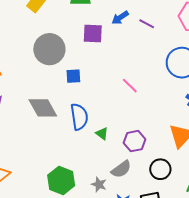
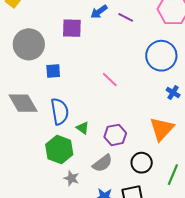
green hexagon: (61, 180) -> (59, 149), moved
gray star: (99, 184) -> (71, 178), moved

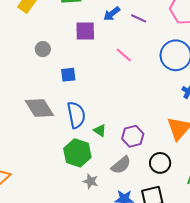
gray circle: (29, 44) -> (43, 49), size x0.5
pink line: (110, 80) -> (124, 55), moved

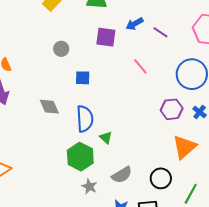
gray diamond: (39, 108) -> (49, 107), size x0.7
purple hexagon: (133, 136) -> (172, 109), moved

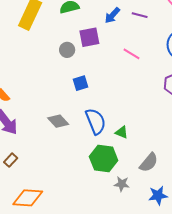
gray circle: (61, 49) -> (67, 50), moved

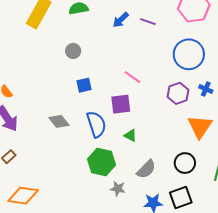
purple square: (89, 37) -> (121, 104), moved
pink line: (132, 54) -> (133, 77), moved
green triangle: (122, 132) -> (130, 135), moved

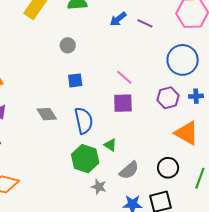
blue cross: (206, 89) -> (196, 96), turned -32
purple square: (121, 104) -> (123, 103), moved
orange triangle: (200, 127) -> (187, 133), turned -40
green triangle: (130, 135) -> (110, 145), moved

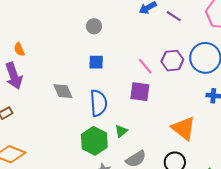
purple hexagon: (168, 98) -> (172, 61), moved
orange triangle: (187, 133) -> (184, 128), moved
green triangle: (110, 145) -> (121, 131), turned 40

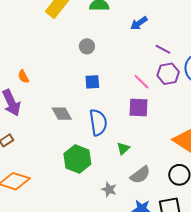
purple line: (174, 16) -> (163, 49), moved
orange semicircle: (19, 49) -> (23, 77), moved
green hexagon: (94, 141) -> (77, 159), moved

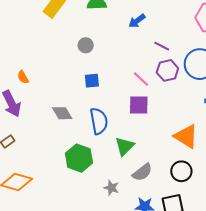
green triangle: (123, 148) -> (125, 146), size x1.5

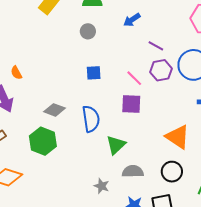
gray circle: (86, 45) -> (88, 31), moved
blue square: (92, 81) -> (94, 73), moved
gray diamond: (62, 113) -> (54, 110), turned -40
green hexagon: (79, 158) -> (43, 141), moved
gray semicircle: (142, 172) -> (133, 171), turned -145

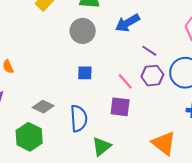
blue arrow: (132, 20) -> (127, 23), size x1.4
gray circle: (88, 31) -> (83, 31), size x1.6

